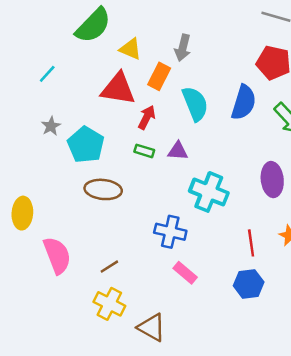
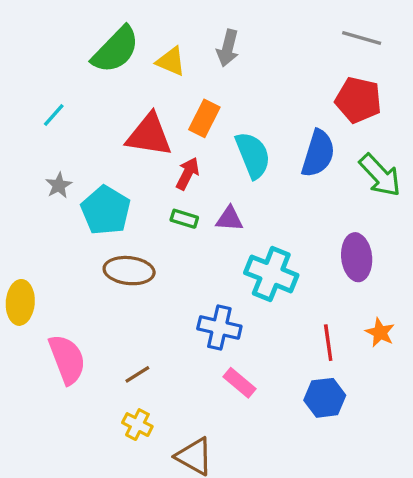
gray arrow: (183, 48) -> (228, 48), moved
yellow triangle: (131, 49) -> (171, 61), moved
yellow cross: (109, 304) -> (137, 425), size x0.7

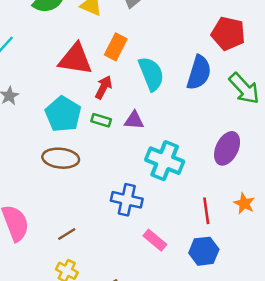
cyan pentagon: (106, 210) -> (63, 114), moved
purple ellipse: (357, 257) -> (227, 148), turned 32
pink rectangle: (239, 383) -> (155, 240), moved

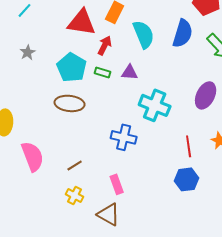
pink rectangle: (155, 240) -> (117, 184), moved, turned 30

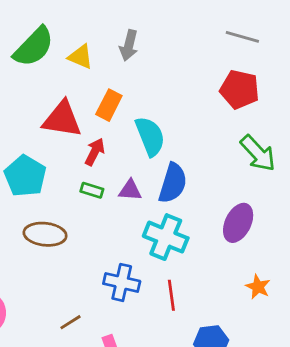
blue semicircle: (183, 33) -> (173, 183), moved
cyan pentagon: (72, 67) -> (25, 176), moved
red line: (189, 146) -> (171, 295), moved
brown line: (75, 165) -> (71, 322), moved

